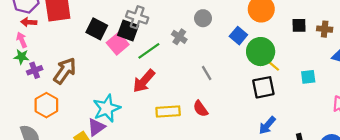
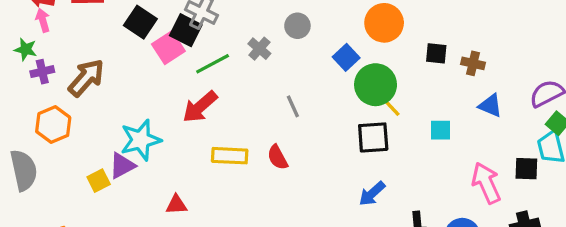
pink arrow: (22, 40) -> (43, 20), moved

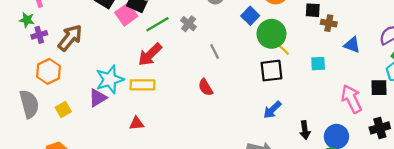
gray cross: (259, 49) -> (189, 24), moved
brown cross: (473, 63) -> (329, 23), moved
yellow rectangle: (230, 156) -> (143, 85), moved
yellow square: (99, 181) -> (63, 110), moved

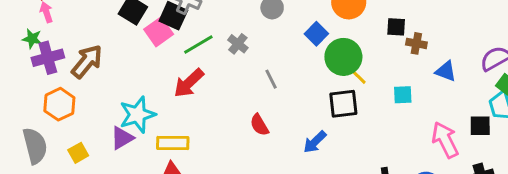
purple cross: (39, 35) -> (48, 58), size x1.5
yellow rectangle: (143, 85) -> (173, 143), moved
blue arrow: (272, 110) -> (315, 142), moved

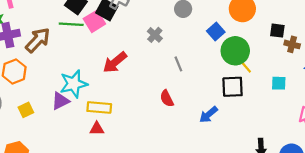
green line: (198, 44) -> (71, 24), moved, turned 30

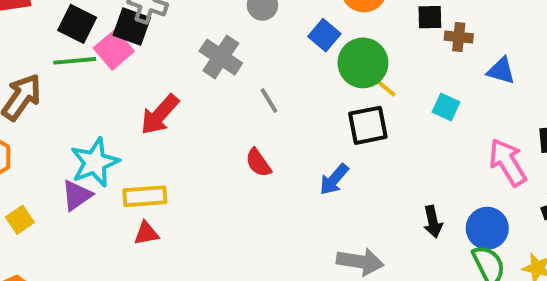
gray cross: (155, 35) -> (221, 57), size x1.5
cyan square: (279, 83) -> (446, 107), turned 32

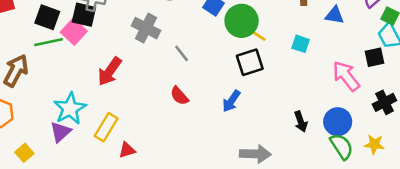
yellow rectangle: (145, 196) -> (106, 127), turned -48
red triangle: (146, 233) -> (127, 150), moved

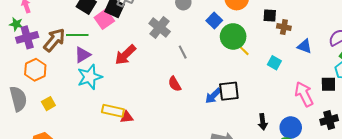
green line: (49, 42) -> (77, 35), moved
black square: (250, 62) -> (229, 91), moved
yellow rectangle: (106, 127) -> (113, 111), moved, turned 60
purple triangle: (60, 132) -> (83, 55), moved

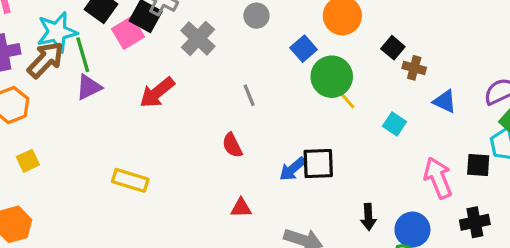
black square: (270, 15) -> (393, 48), turned 32
gray cross: (160, 27) -> (198, 38), moved
green line: (77, 35) -> (83, 55), turned 70
cyan star: (90, 77) -> (57, 32), moved
red triangle: (127, 117) -> (241, 208), moved

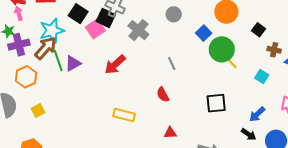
green line: (83, 55) -> (58, 61), moved
brown cross: (414, 68) -> (274, 50), moved
blue arrow: (292, 169) -> (257, 114), moved
yellow rectangle: (130, 180) -> (124, 115), moved
black arrow: (368, 217) -> (249, 134), turned -49

